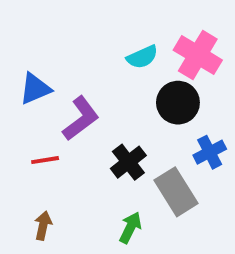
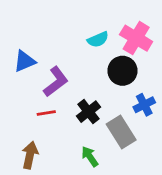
red line: (45, 160) -> (46, 113), moved
brown arrow: (43, 226) -> (30, 155), size x1.4
green arrow: (130, 228) -> (90, 156), turned -60

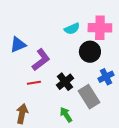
pink cross: (136, 38) -> (100, 28), turned -30

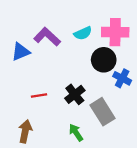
purple L-shape: (41, 60) -> (47, 37), moved, turned -100
blue cross: (106, 77) -> (122, 78), moved, turned -35

